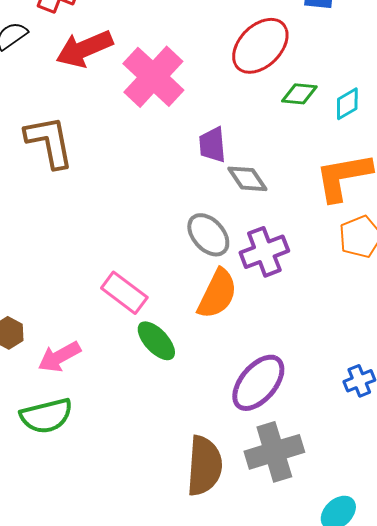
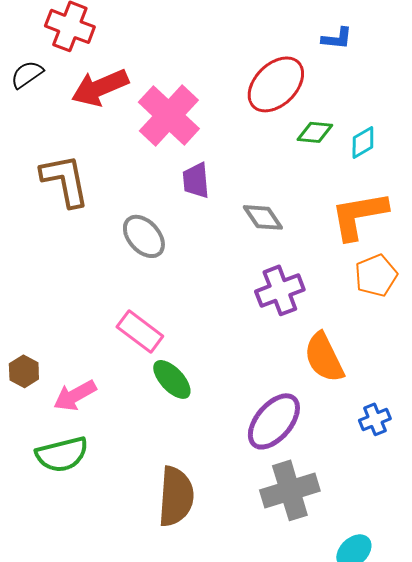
purple trapezoid: (212, 145) -> (196, 180), moved
gray ellipse: (208, 235) -> (144, 236), moved
orange semicircle: (217, 294) -> (324, 357), moved, turned 128
brown semicircle: (204, 466) -> (176, 496), moved

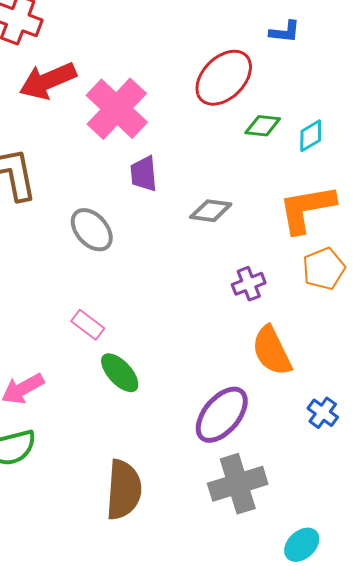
gray diamond: (263, 217) -> (211, 211), turned -48
purple cross: (280, 290) -> (249, 284), moved, size x0.7
pink rectangle: (140, 331) -> (88, 325), size x0.7
blue cross: (375, 419) -> (323, 413), turned -32

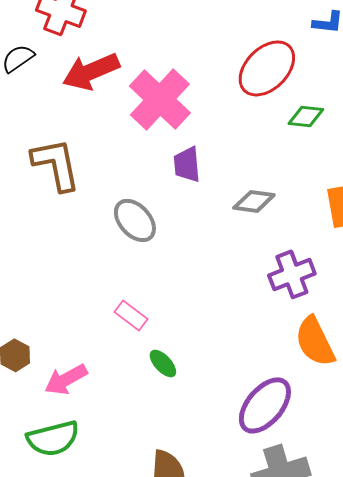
purple cross: (249, 284) -> (292, 274), size x1.4
green ellipse: (120, 373) -> (163, 363), size x0.7

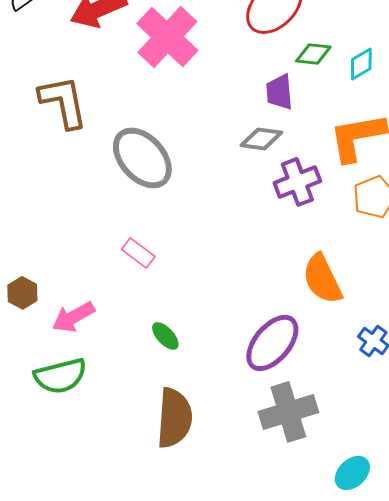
purple trapezoid: (187, 164) -> (279, 92), moved
gray ellipse: (135, 220) -> (142, 158), size x1.4
purple cross: (292, 274) -> (297, 182), moved
green ellipse: (163, 363) -> (165, 336), moved

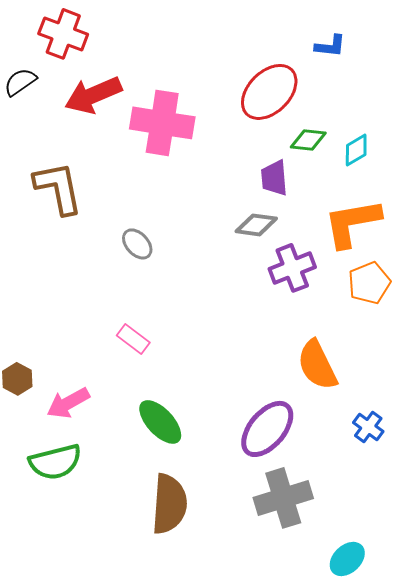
pink cross: (167, 37) -> (162, 123), turned -34
gray ellipse: (142, 158) -> (137, 244), size x0.5
green ellipse: (165, 336) -> (160, 422), size x1.6

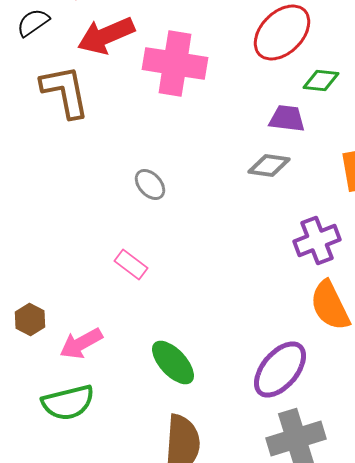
purple trapezoid: (274, 178) -> (287, 118), turned 102
brown L-shape: (58, 188) -> (65, 92), moved
purple cross: (292, 268) -> (317, 240), moved
pink rectangle: (133, 339) -> (131, 264), moved

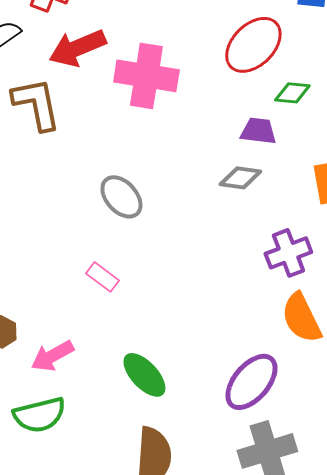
gray ellipse: (150, 184) -> (121, 197), size x1.4

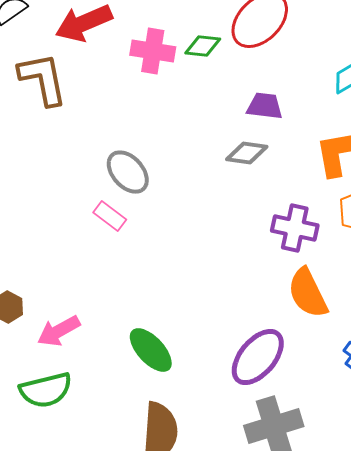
pink cross: (146, 76) -> (153, 51), size x0.7
green diamond: (292, 93) -> (203, 46), moved
purple cross: (288, 253) -> (295, 228), turned 33
pink rectangle: (102, 277) -> (110, 216), moved

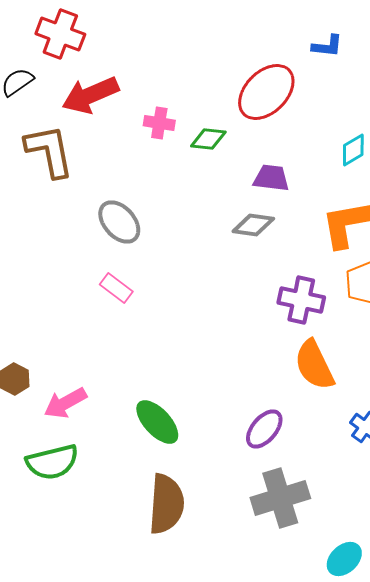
green diamond: (203, 46) -> (208, 139), moved
pink cross: (153, 51) -> (159, 123), size x0.7
gray ellipse: (128, 172) -> (119, 222), moved
purple ellipse: (258, 357) -> (264, 429), size x0.7

